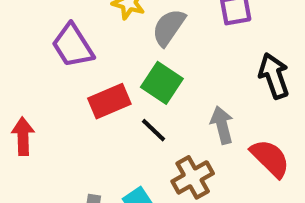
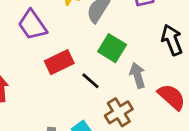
green square: (162, 83) -> (112, 48), moved

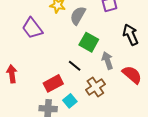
red rectangle: (59, 62) -> (53, 83), moved

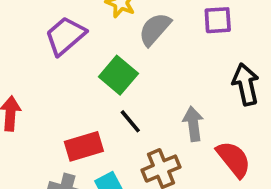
purple trapezoid: (32, 28) -> (65, 36), turned 75
green square: (89, 42) -> (118, 75), moved

